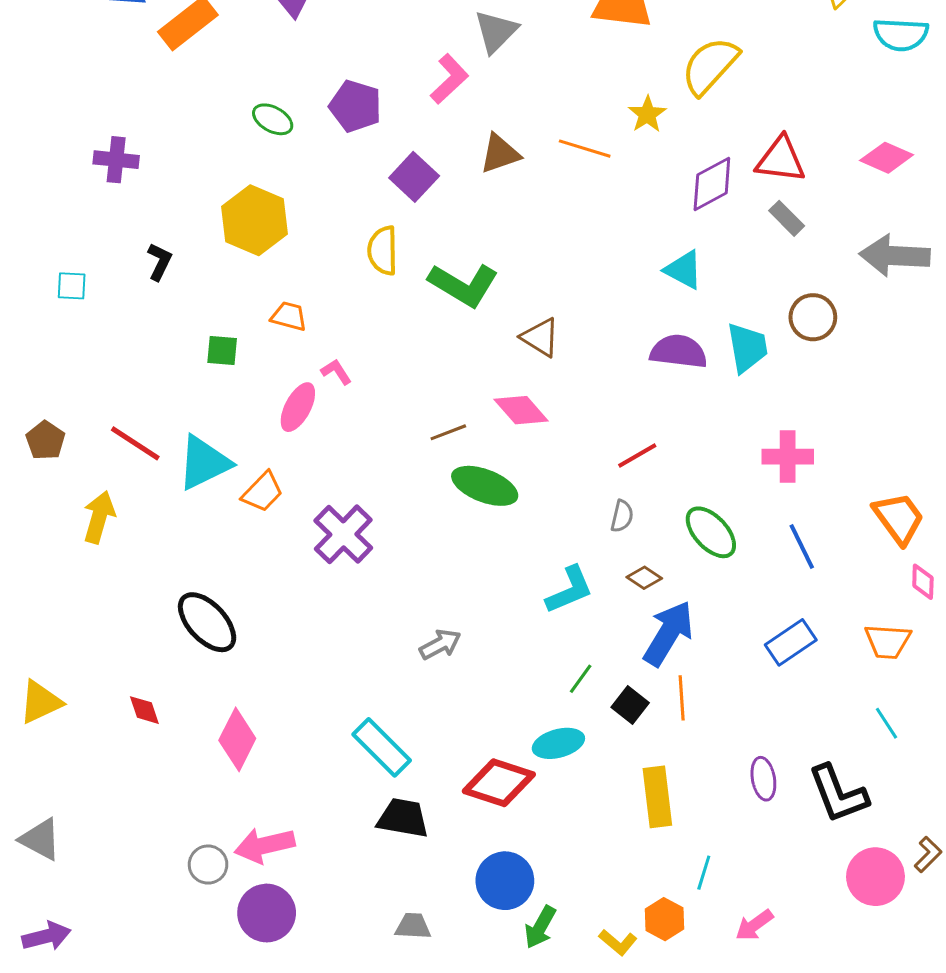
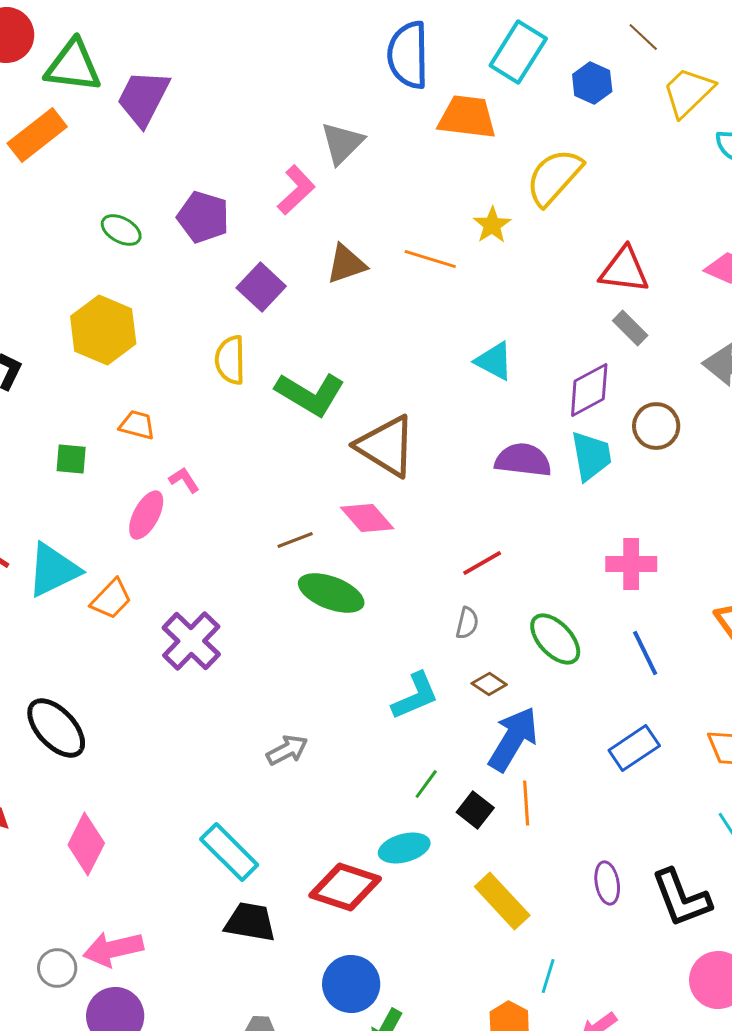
purple diamond: (712, 184) -> (589, 390), moved
cyan triangle: (684, 270) -> (494, 361), moved
brown triangle: (540, 337) -> (386, 446), size x1.6
yellow rectangle: (657, 797) -> (502, 901), turned -36

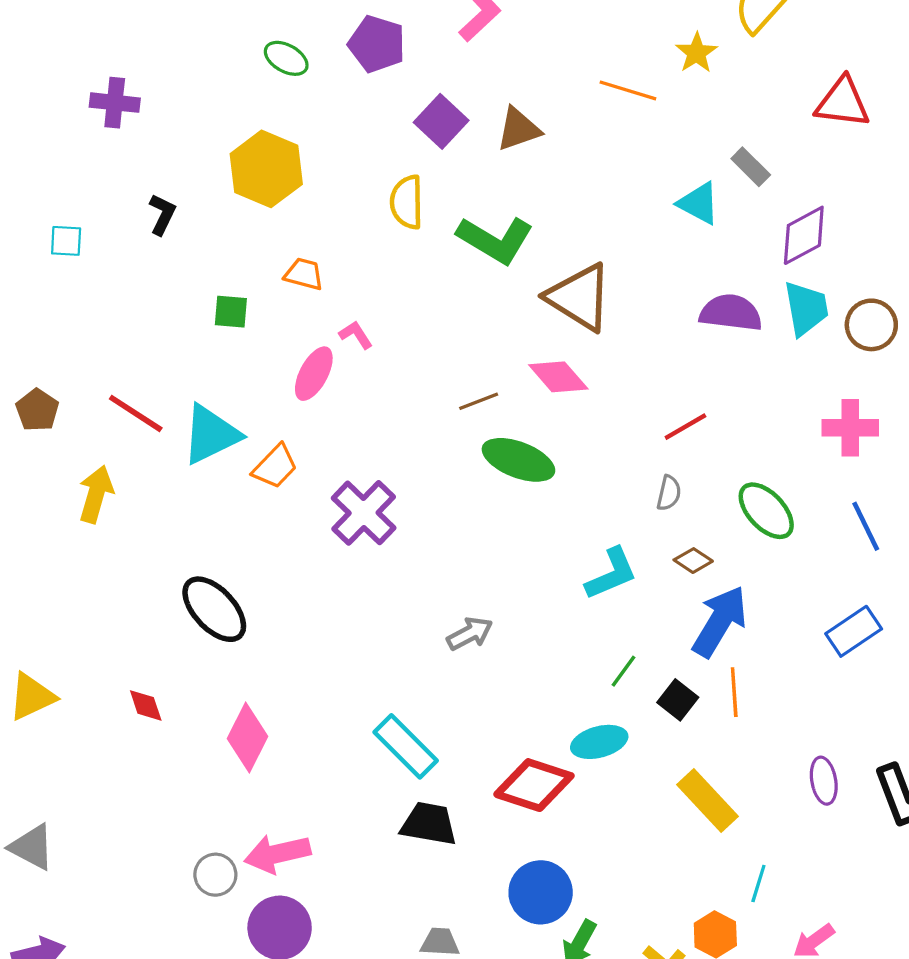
brown triangle: (346, 264) -> (518, 129), moved
gray rectangle: (630, 328) -> (751, 167), moved
brown circle: (656, 426) -> (871, 325), moved

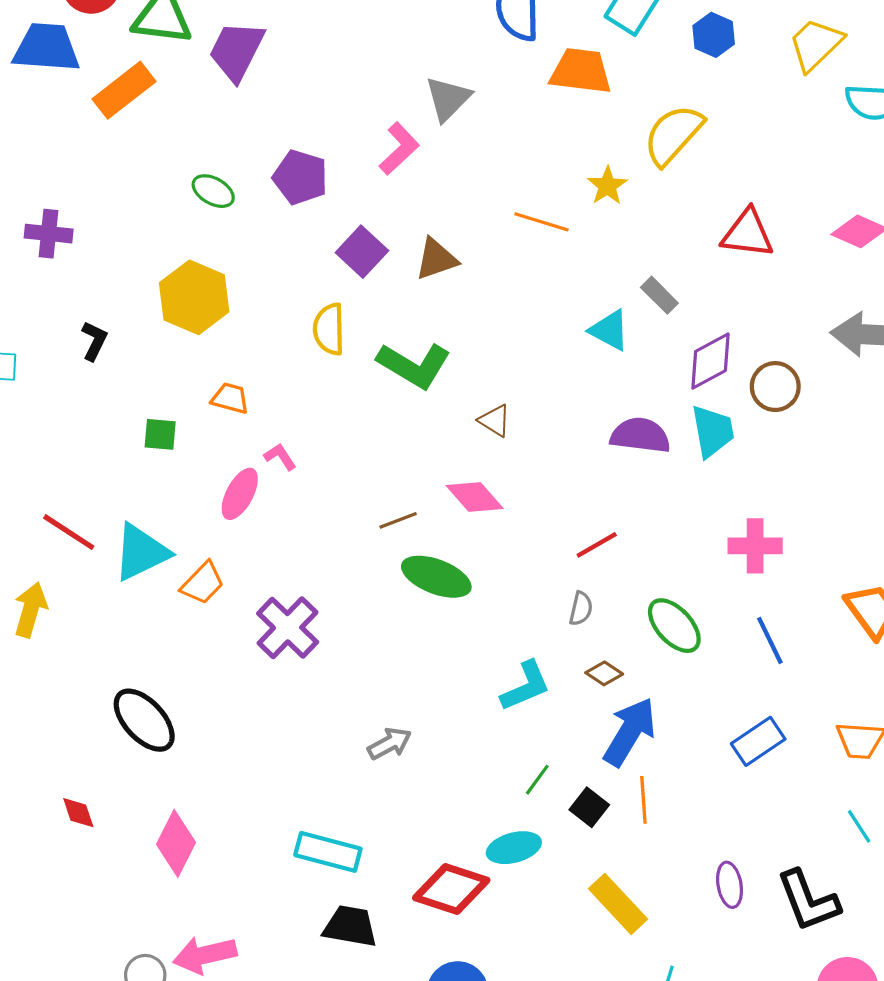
brown triangle: (579, 297) -> (495, 421), size x0.5
brown circle: (871, 325) -> (775, 387), moved
cyan rectangle: (406, 746) -> (328, 852), turned -30

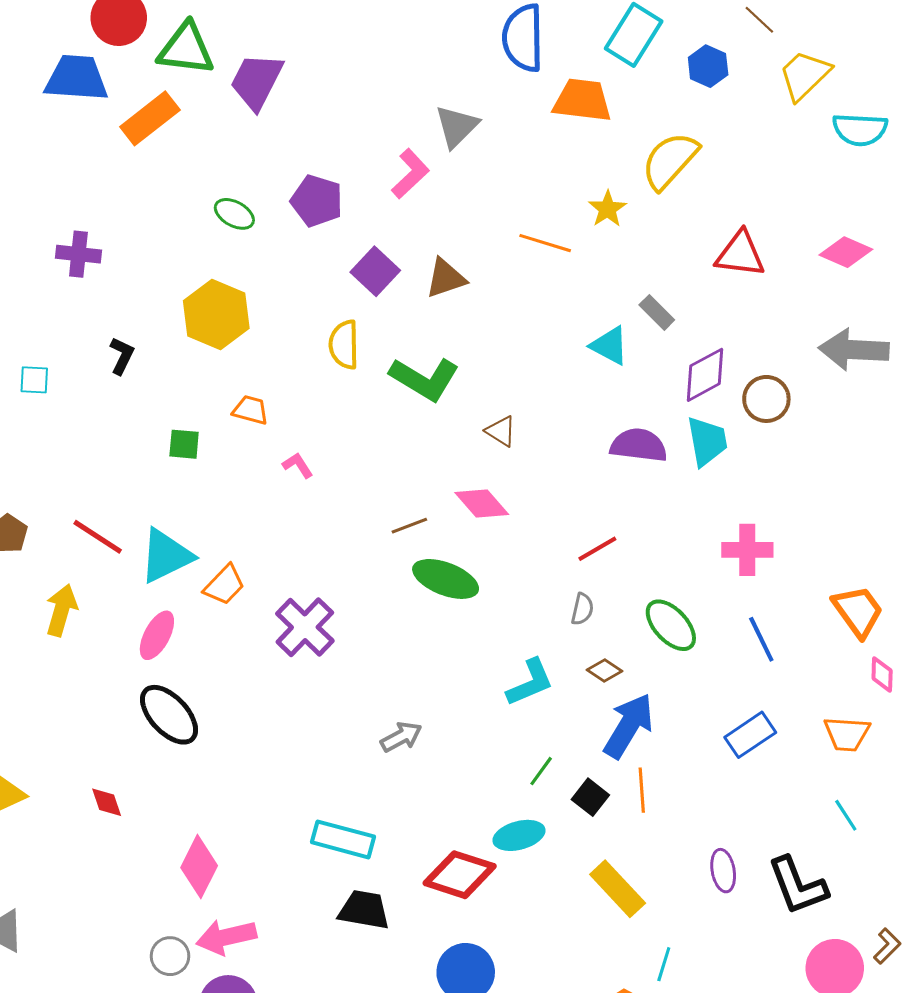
pink ellipse: (240, 494) -> (157, 635), moved
pink diamond: (176, 843) -> (199, 867), moved

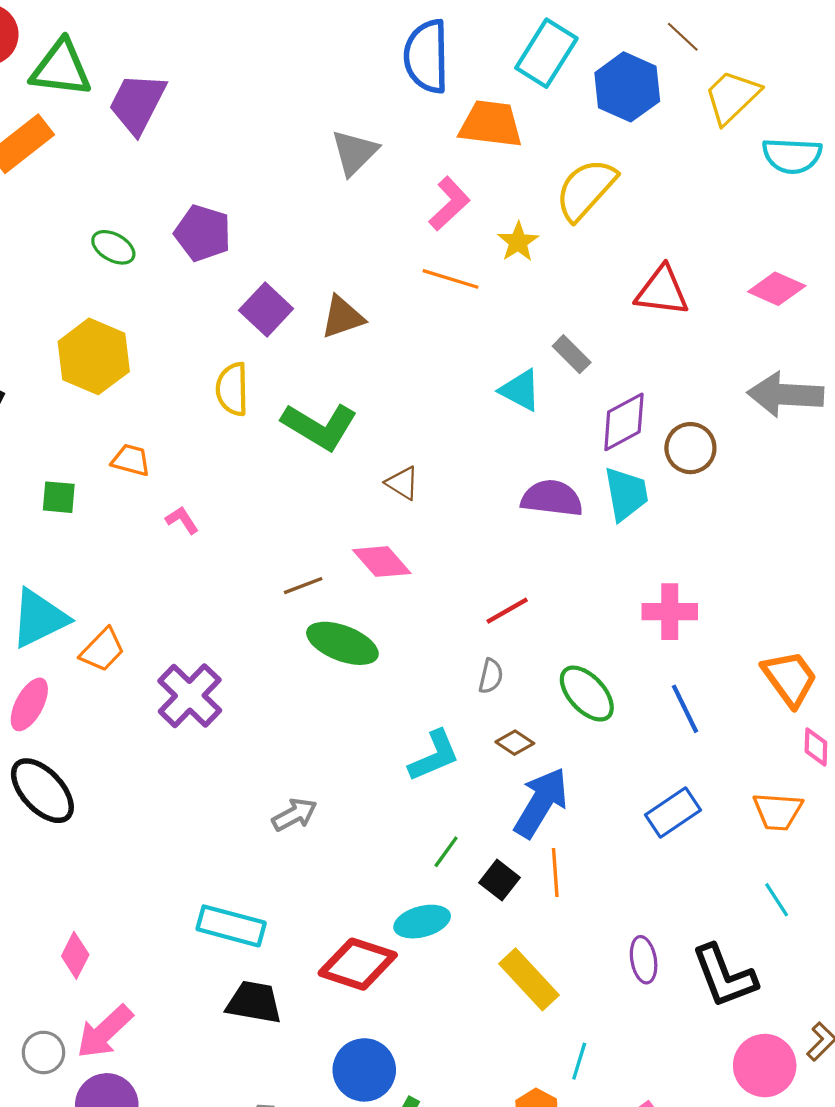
blue hexagon: (708, 66) -> (627, 87), size x1.5
pink L-shape: (410, 174) -> (449, 204), moved
pink diamond: (199, 867) -> (75, 955), size x0.7
pink arrow: (226, 937) -> (105, 1032), turned -30

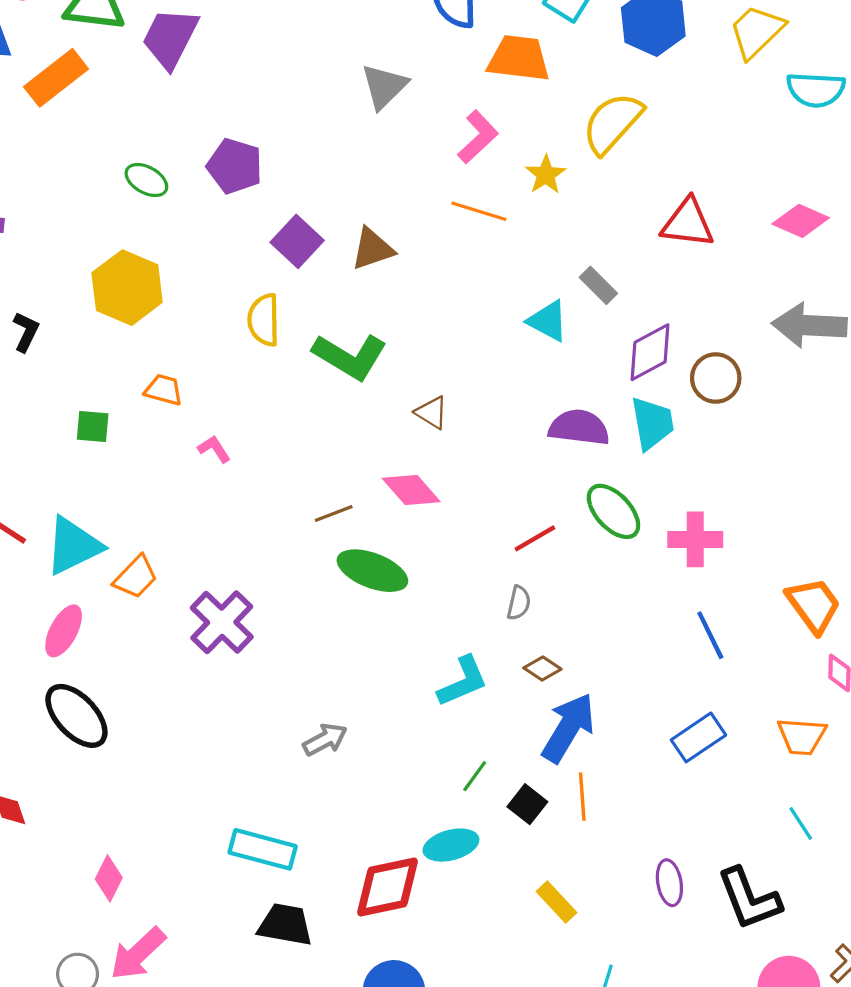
green ellipse: (587, 694) -> (613, 511), moved
red diamond: (358, 964) -> (387, 887), turned -30
yellow rectangle: (529, 979) -> (556, 902), size x0.7

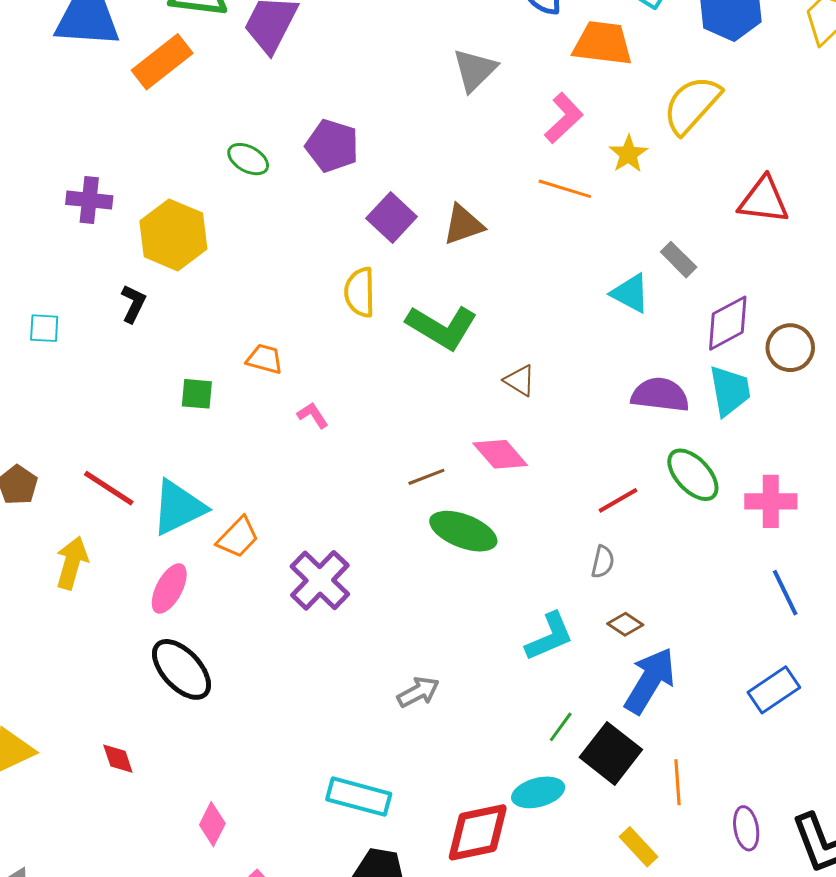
yellow hexagon: (127, 288) -> (173, 235), moved
orange line: (582, 797) -> (678, 782), moved
black square: (527, 804) -> (611, 753), size x1.6

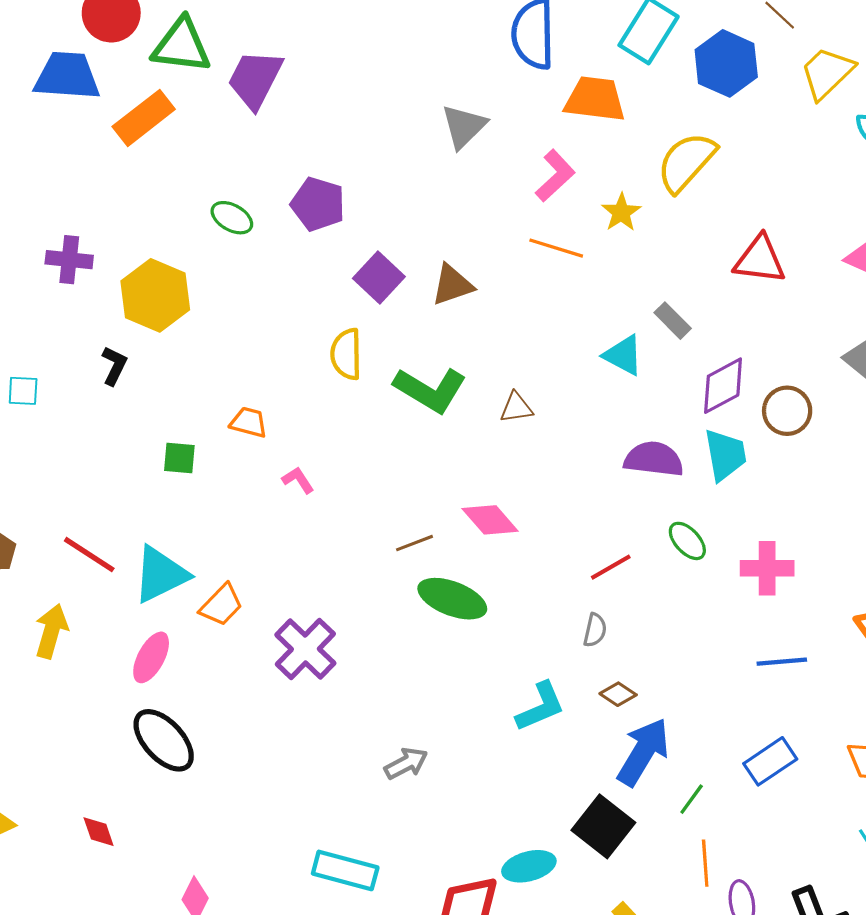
brown triangle: (520, 380) -> (516, 408), moved, turned -40
green ellipse: (693, 475) -> (687, 541), size x0.7
blue line: (785, 593) -> (782, 662), turned -69
green line: (561, 727) -> (692, 799), moved
orange line: (678, 782) -> (705, 863), moved

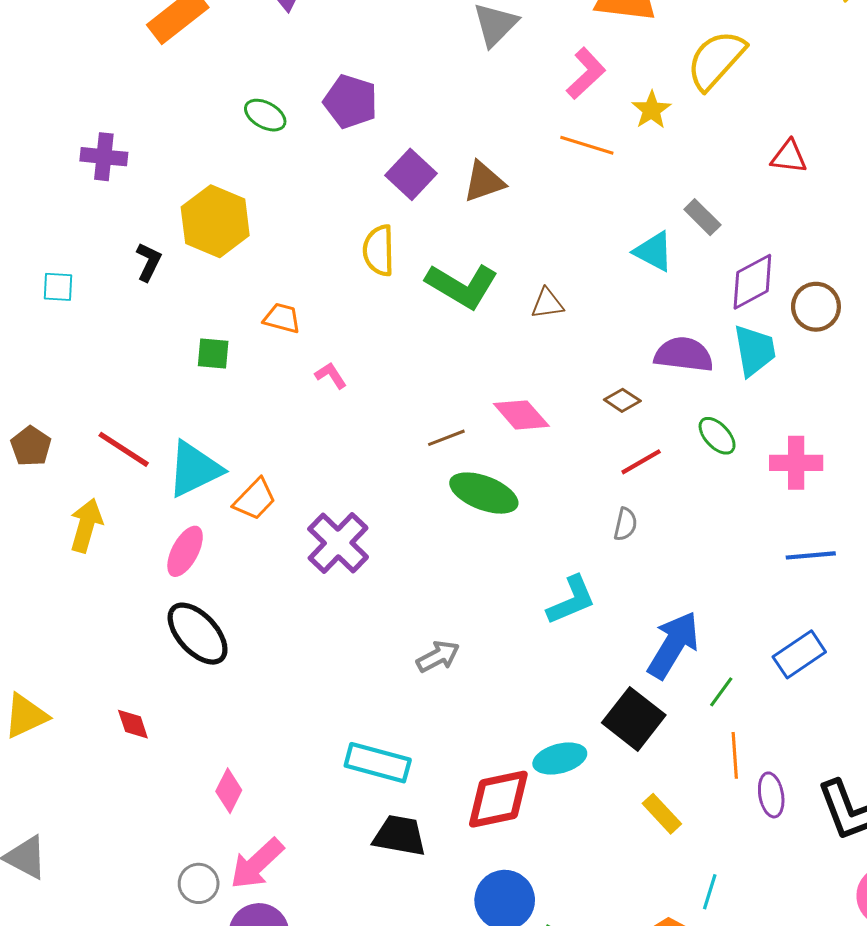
red triangle: (760, 260) -> (789, 157), size x0.7
yellow hexagon: (155, 295) -> (215, 221), moved
brown diamond: (618, 694) -> (622, 400), moved

